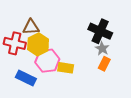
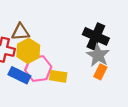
gray star: (102, 48) -> (98, 55), size x1.5
blue rectangle: (26, 78) -> (19, 75), moved

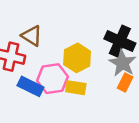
brown triangle: (20, 32) -> (32, 36), turned 36
yellow hexagon: (28, 51) -> (77, 58), moved

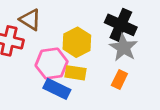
orange rectangle: (125, 83) -> (119, 79), moved
blue rectangle: (30, 86) -> (57, 89), moved

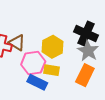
brown triangle: (30, 20) -> (17, 43), moved
orange rectangle: (119, 79) -> (85, 75), size x1.5

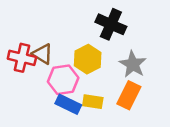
black cross: (86, 34) -> (111, 24), moved
yellow rectangle: (51, 70) -> (93, 102), moved

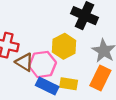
brown triangle: (43, 54) -> (24, 62), moved

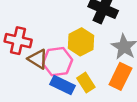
yellow rectangle: (69, 84) -> (86, 83), turned 48

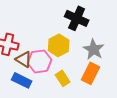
blue rectangle: (62, 85) -> (22, 80), moved

